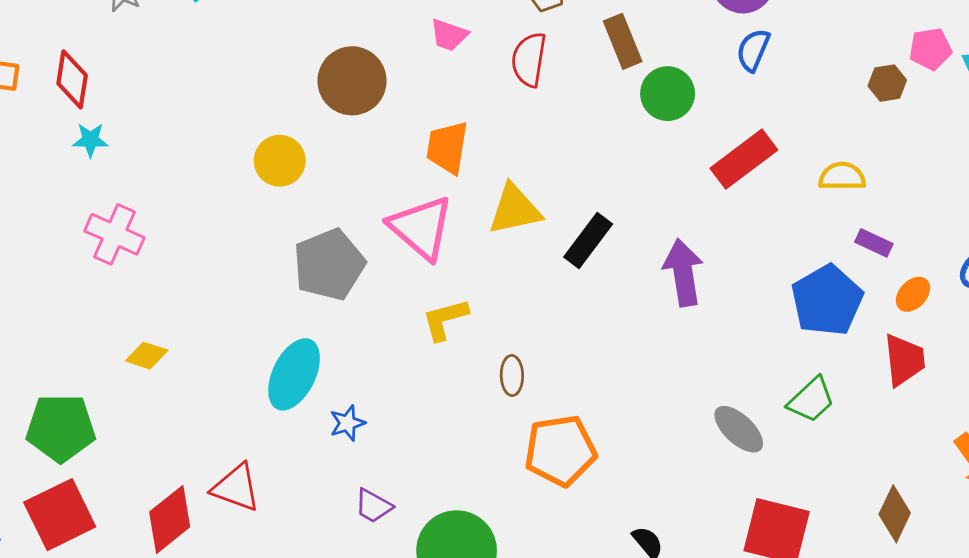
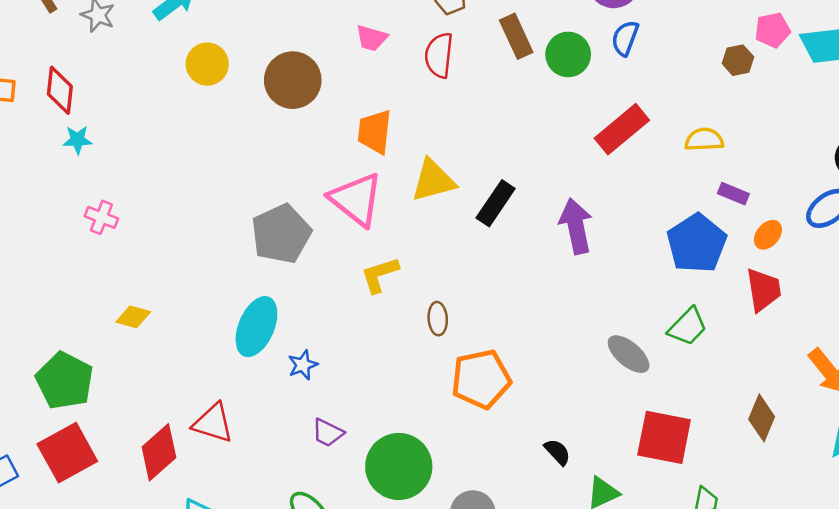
green circle: (668, 94) -> (568, 54), moved
yellow circle: (280, 161) -> (207, 64), moved
pink cross: (114, 234) -> (101, 217), size x0.7
green pentagon: (61, 428) -> (65, 381), turned 30

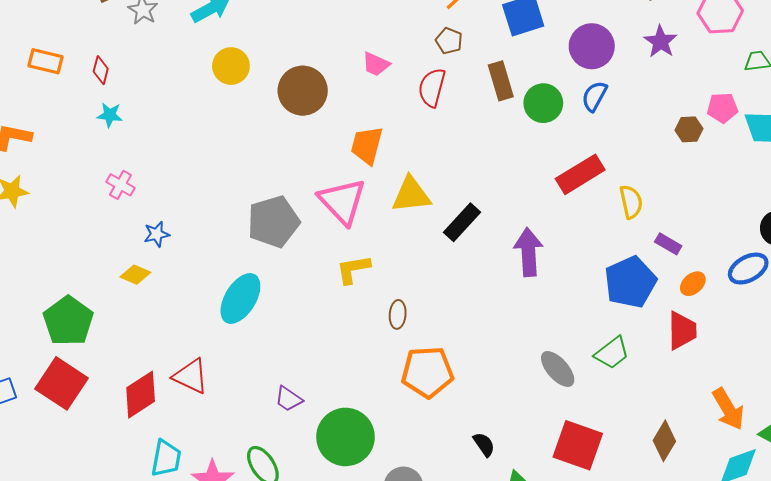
red diamond: (60, 90) -> (101, 70), size x0.7
yellow semicircle: (704, 140) -> (631, 202), moved, turned 72
blue star: (303, 365) -> (157, 234), moved
red square: (67, 453) -> (61, 383), turned -36

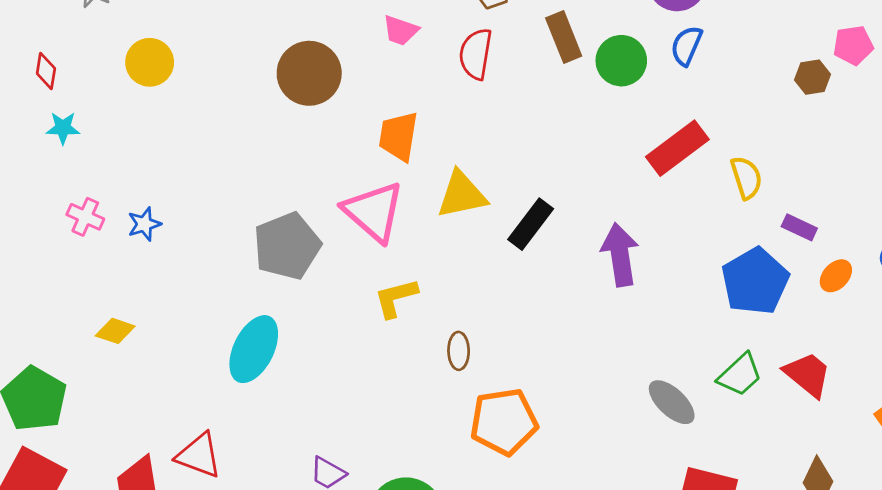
yellow circle: (231, 66) -> (150, 62), moved
blue star: (157, 234) -> (144, 224), moved
red trapezoid: (682, 330) -> (808, 374), moved, turned -45

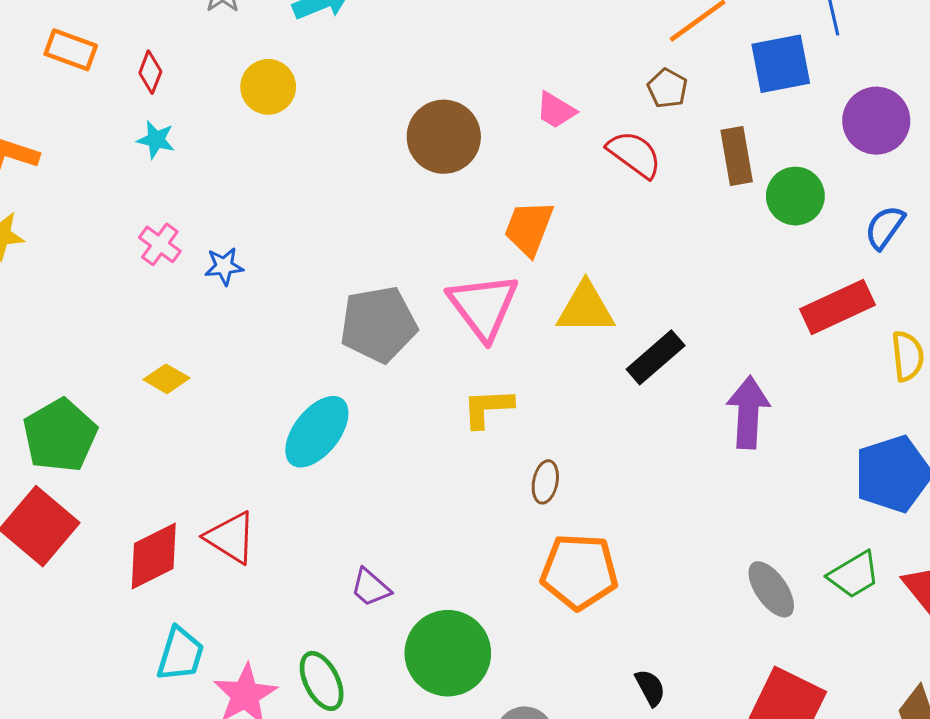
blue semicircle: (686, 46) -> (885, 227), moved
red semicircle: (476, 54) -> (634, 154), turned 105

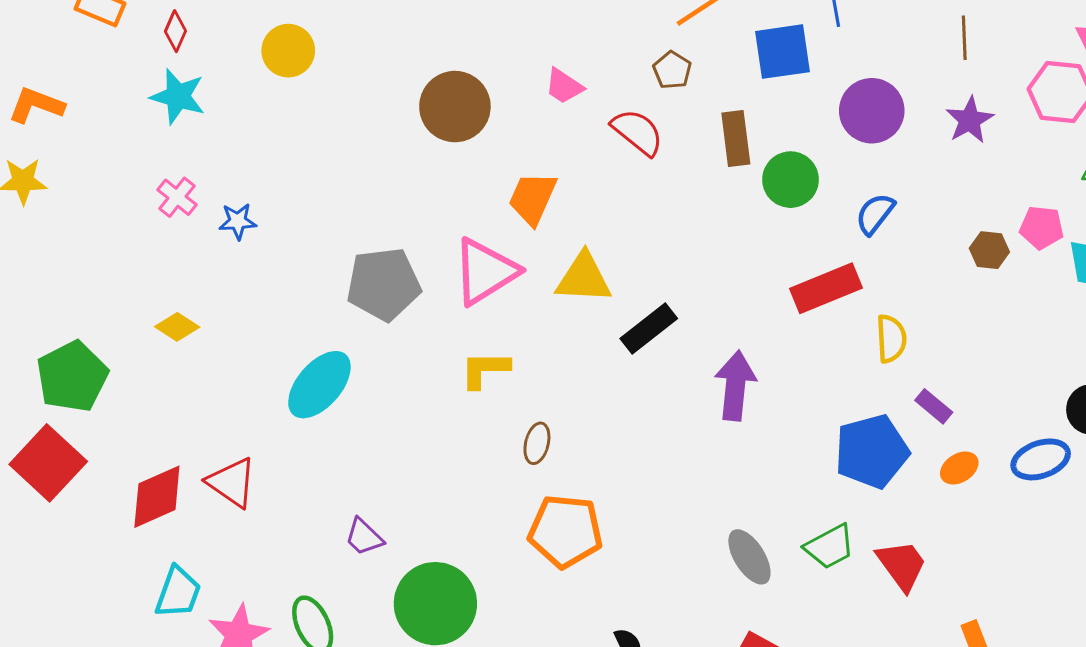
cyan star: (156, 140) -> (178, 96), size x1.5
pink triangle: (483, 306) -> (485, 272), turned 32

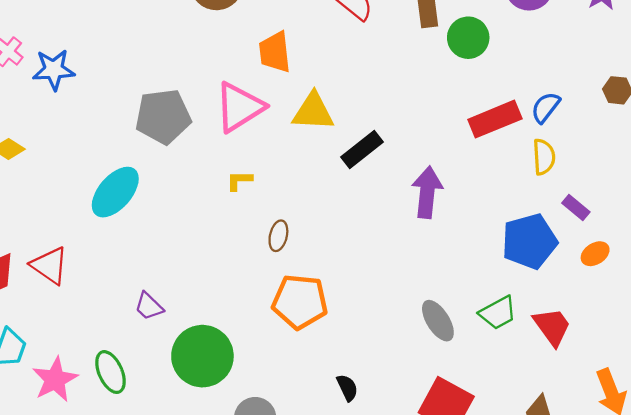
orange trapezoid: (533, 198) -> (275, 52), turned -30
blue semicircle: (875, 214) -> (546, 107), moved
blue star: (238, 221) -> (54, 70), size x1.5
yellow L-shape: (485, 369) -> (239, 180), size x0.7

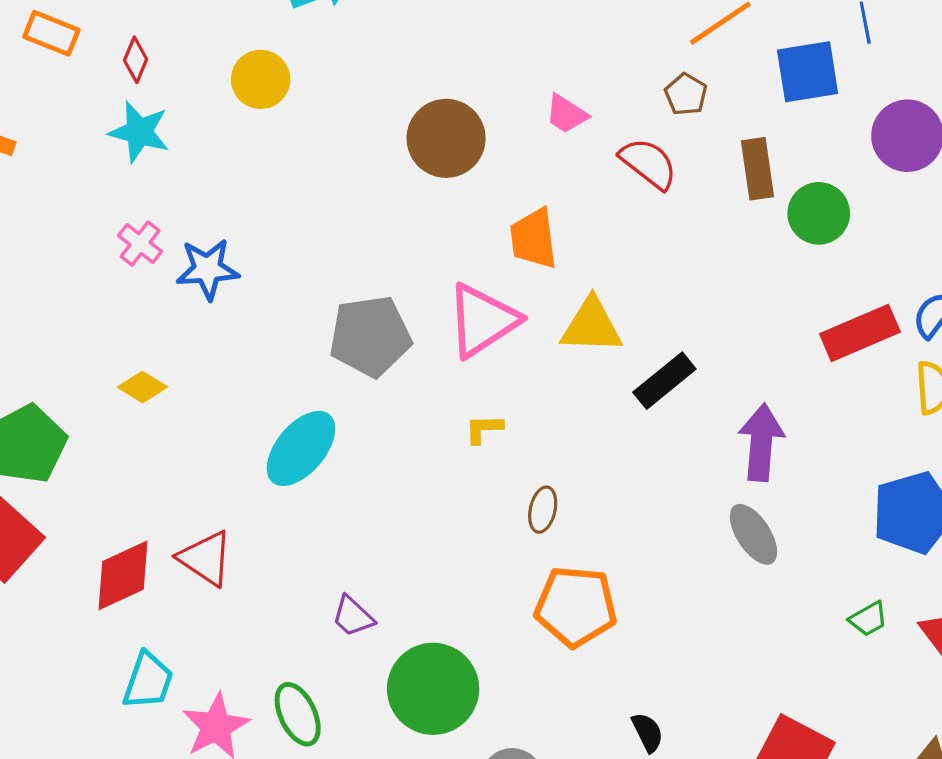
green trapezoid: (498, 313) -> (868, 619), size x0.7
gray ellipse: (438, 321) -> (753, 534), moved

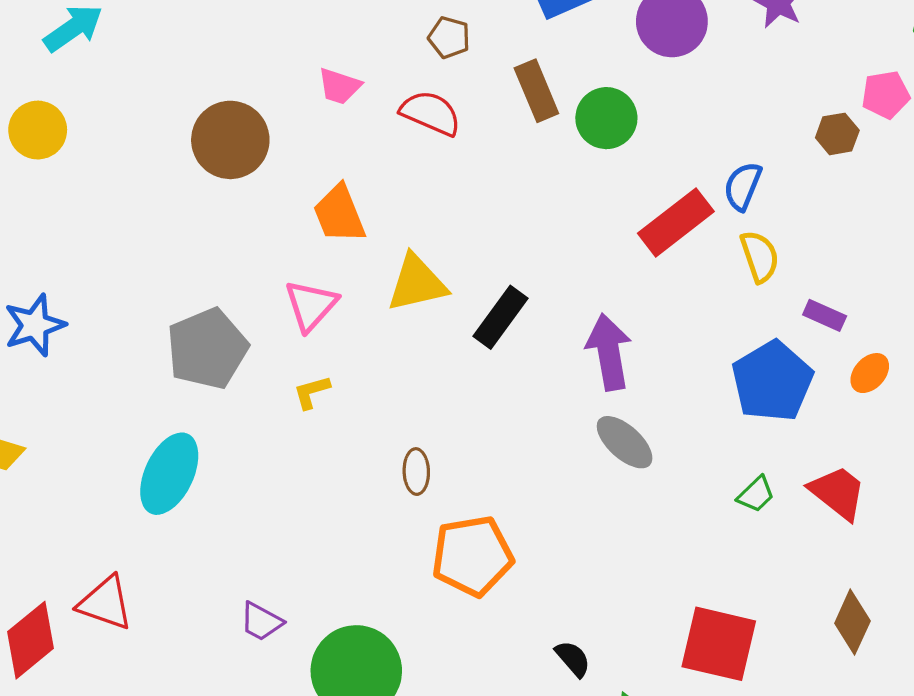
pink triangle: (482, 320) -> (311, 305), size x0.7
yellow L-shape: (484, 429) -> (312, 392), moved

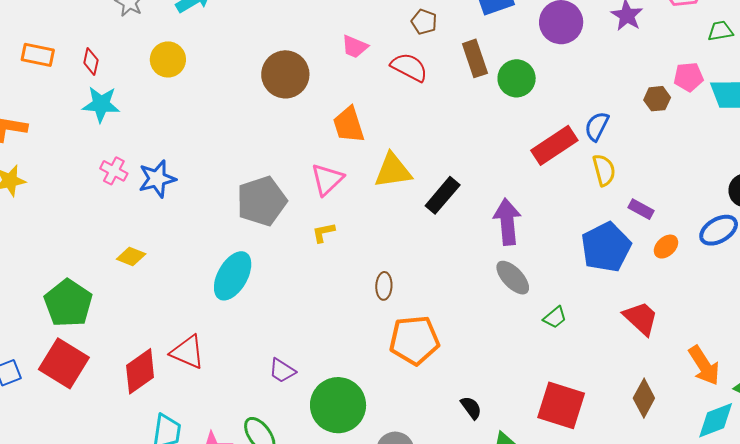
green trapezoid: (756, 494) -> (555, 317), moved

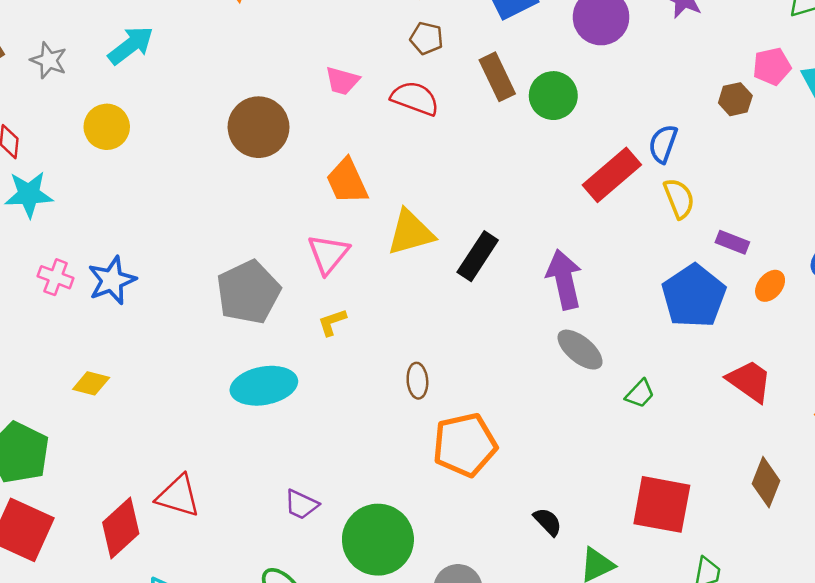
cyan ellipse: (233, 276) -> (264, 386), moved, turned 57

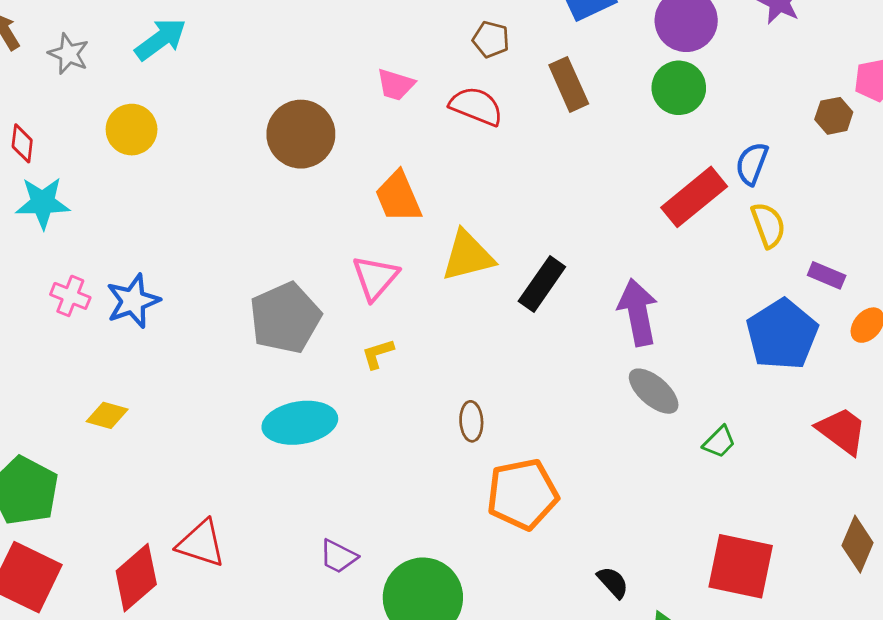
green circle: (553, 96) -> (679, 88), moved

